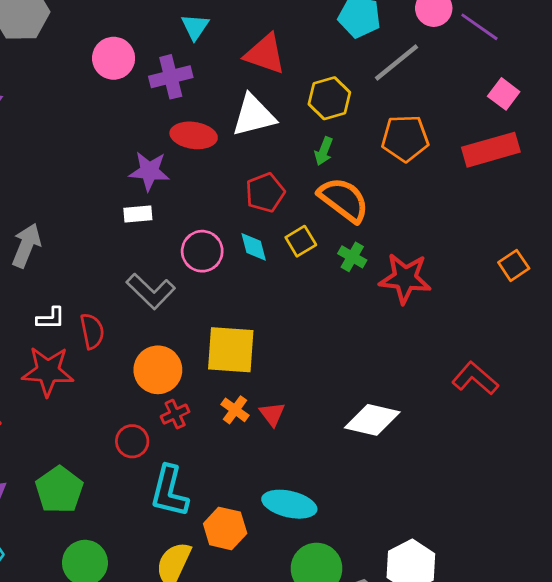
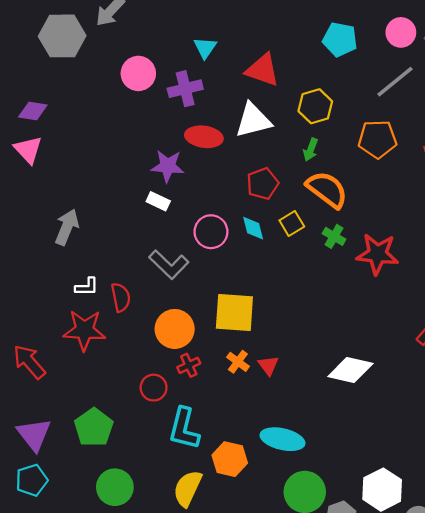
gray line: (397, 63) -> (395, 82), moved
white rectangle: (138, 214) -> (158, 201), turned 30

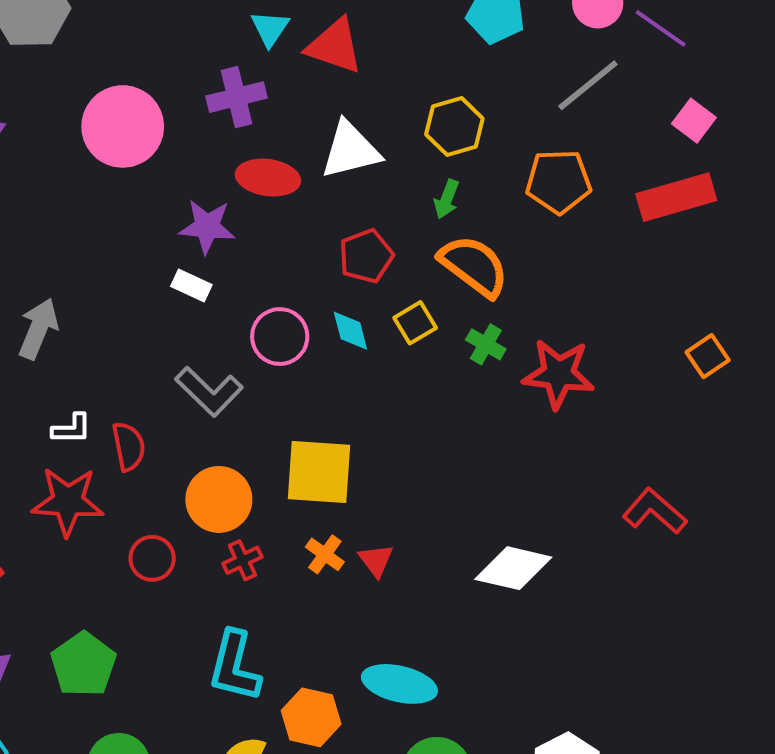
red triangle: (263, 70) -> (335, 46), moved
pink circle: (138, 73) -> (123, 126), moved, size x1.4
red circle: (154, 388) -> (152, 558), moved

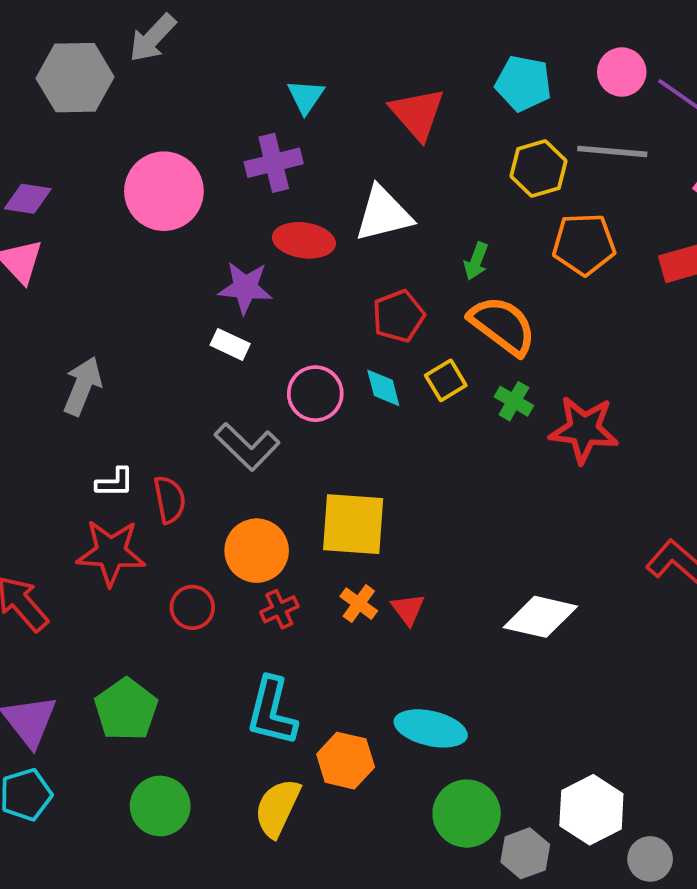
red triangle: (335, 46) -> (417, 114), moved, turned 30
gray line: (588, 85) -> (612, 151), turned 44
yellow hexagon: (454, 126) -> (538, 168), moved

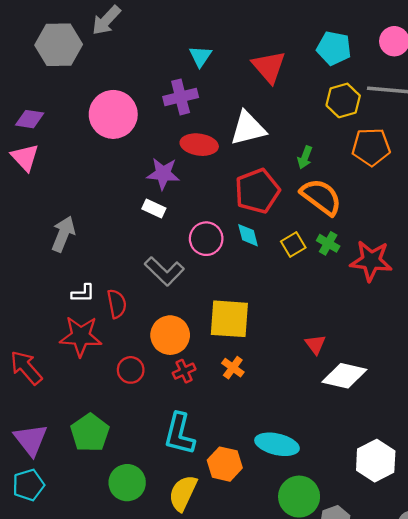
red pentagon: (398, 316) -> (257, 191), size x1.4
yellow square: (446, 380) -> (293, 244), moved
red triangle: (408, 609) -> (315, 344), moved
green circle: (160, 806) -> (127, 483), moved
white hexagon: (591, 810) -> (376, 461), moved

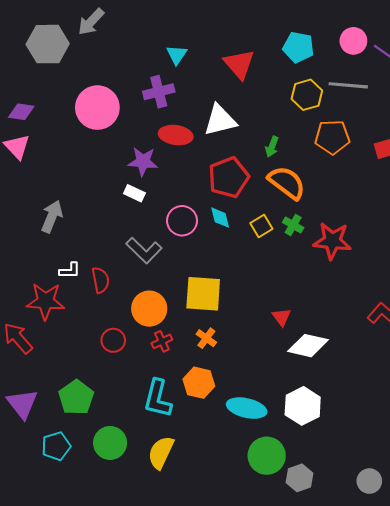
red star: (81, 336) -> (46, 301), moved
white hexagon: (376, 461) -> (303, 406), moved
orange hexagon: (225, 464) -> (199, 383), moved
cyan pentagon: (28, 485) -> (56, 446), moved

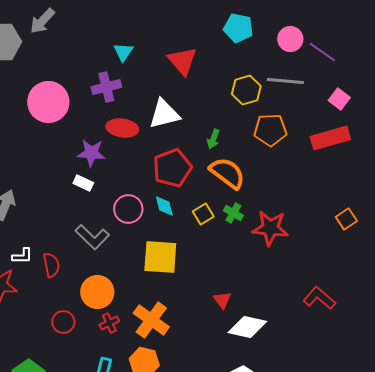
cyan pentagon: (298, 47) -> (238, 28), moved
yellow square: (203, 294) -> (160, 257), moved
orange cross: (206, 338) -> (151, 320), size x1.8

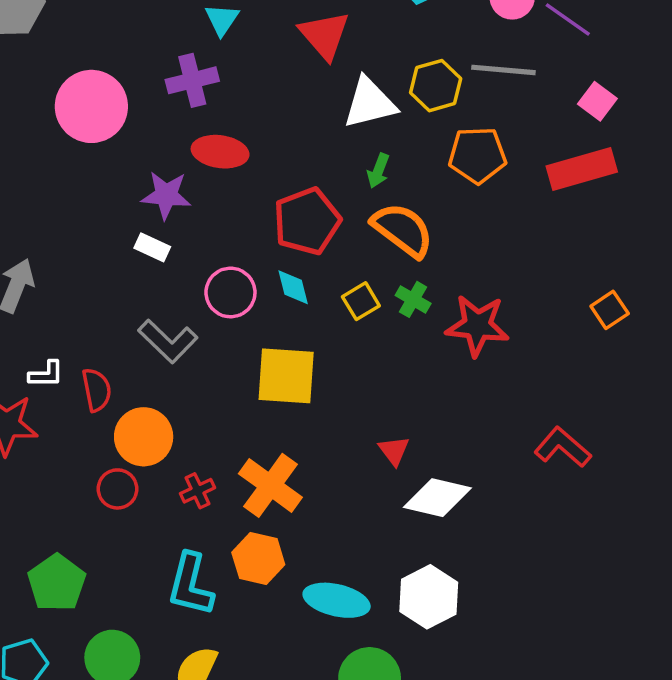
white triangle: (164, 114) -> (370, 103), moved
orange circle: (97, 292) -> (144, 437), moved

